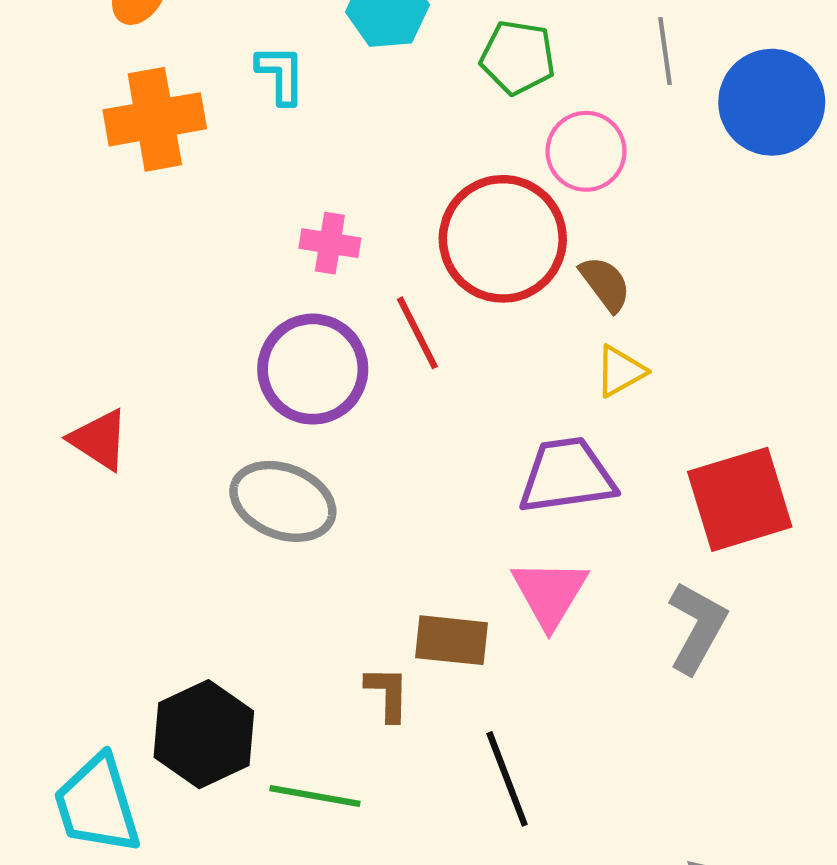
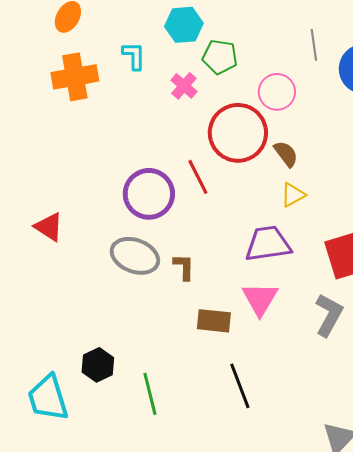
green pentagon: (518, 57) -> (220, 57), moved
pink cross: (330, 243) -> (184, 86), moved, turned 32
brown L-shape: (387, 694) -> (184, 267), moved
black hexagon: (204, 734) -> (98, 365), size x0.7
green line: (315, 796) -> (150, 394), turned 66

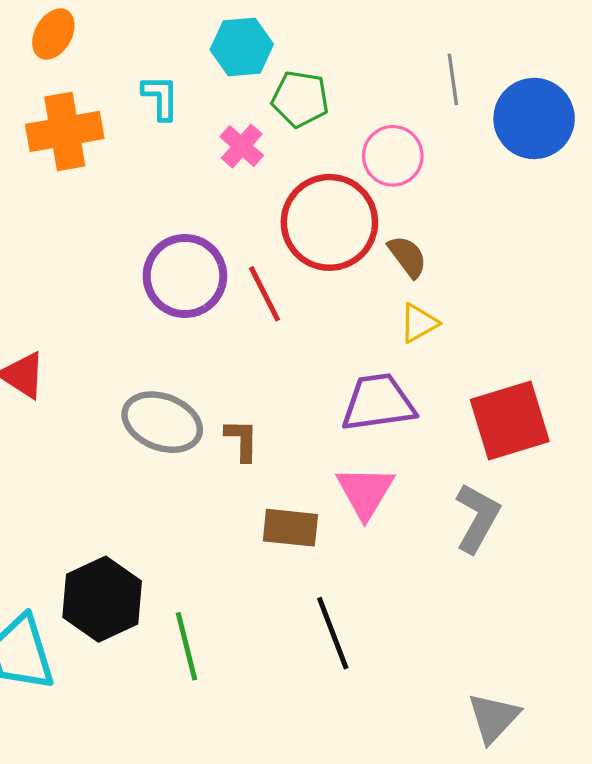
purple circle: (149, 194) -> (185, 276), moved
black hexagon: (98, 365) -> (102, 599), size x1.5

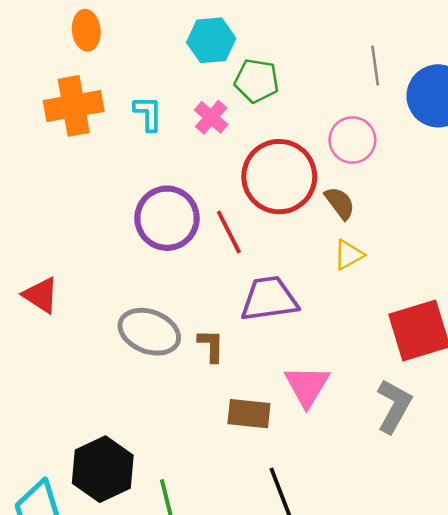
orange ellipse: (53, 34) -> (86, 30), moved, turned -36
cyan L-shape: (161, 97) -> (148, 114), moved
pink circle: (393, 156) -> (352, 140), moved
purple trapezoid: (378, 403) -> (269, 299), moved

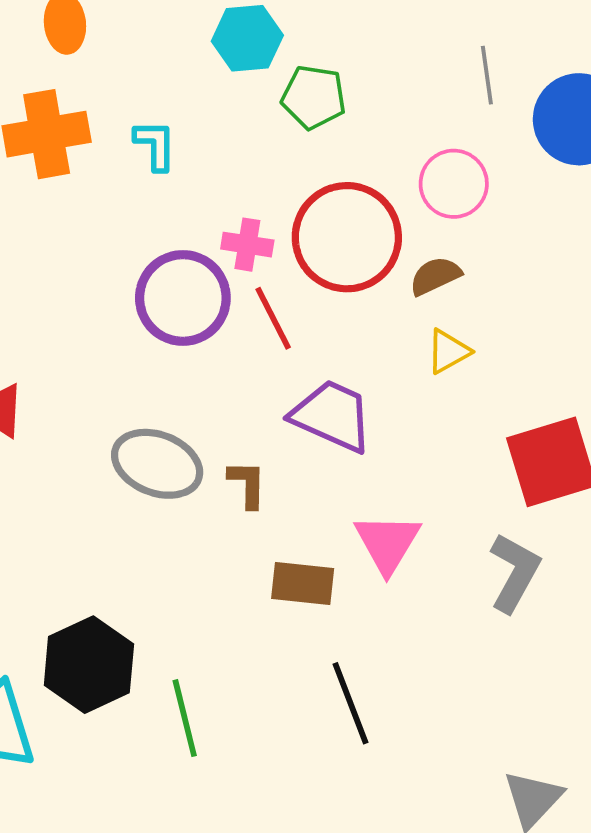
pink cross: (211, 117) -> (247, 245), moved, turned -32
brown semicircle: (340, 203) -> (435, 276), turned -78
purple trapezoid: (269, 299) -> (332, 416), turned 32

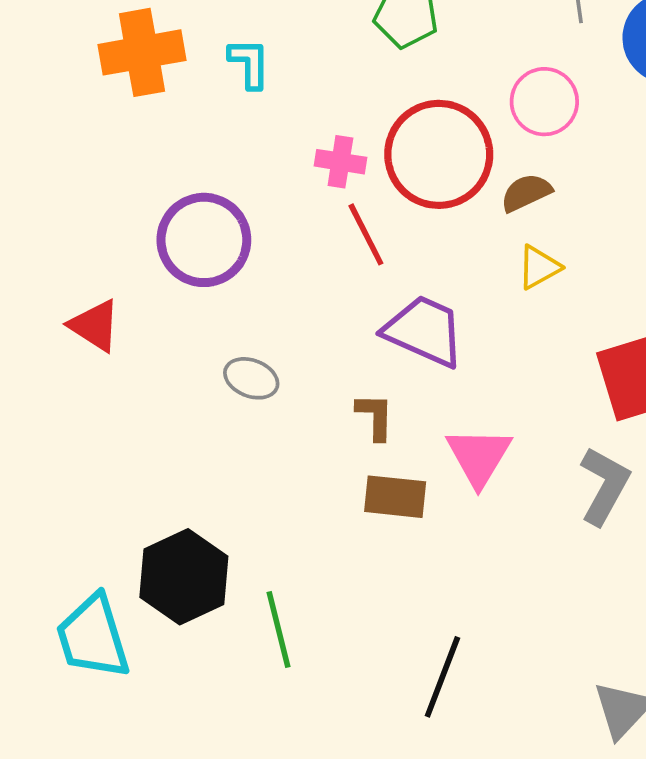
purple circle: (183, 298) -> (204, 240), moved
gray ellipse: (157, 464) -> (251, 378), size x0.6
brown L-shape: (247, 484) -> (375, 417), moved
black line: (351, 703) -> (442, 677), moved, turned 42

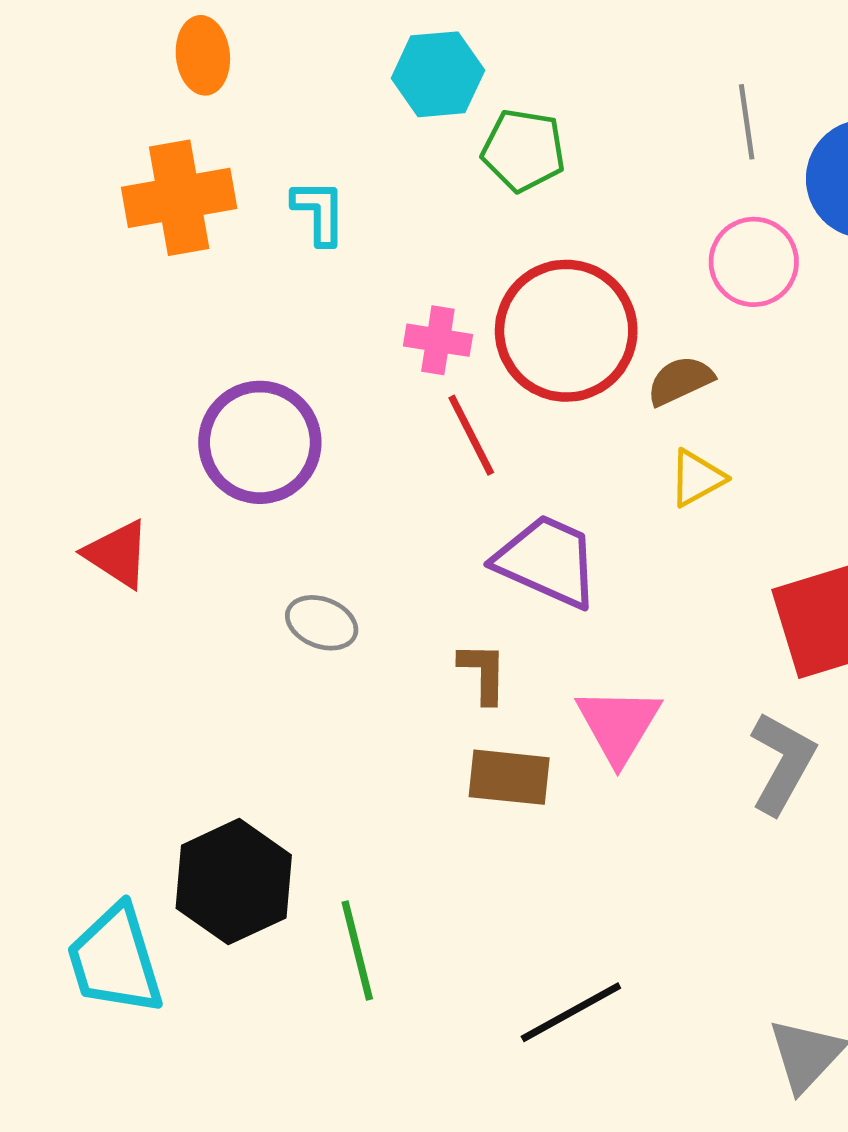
pink circle: (544, 102) -> (754, 262), moved
black line: (442, 677) -> (571, 1012), turned 40

